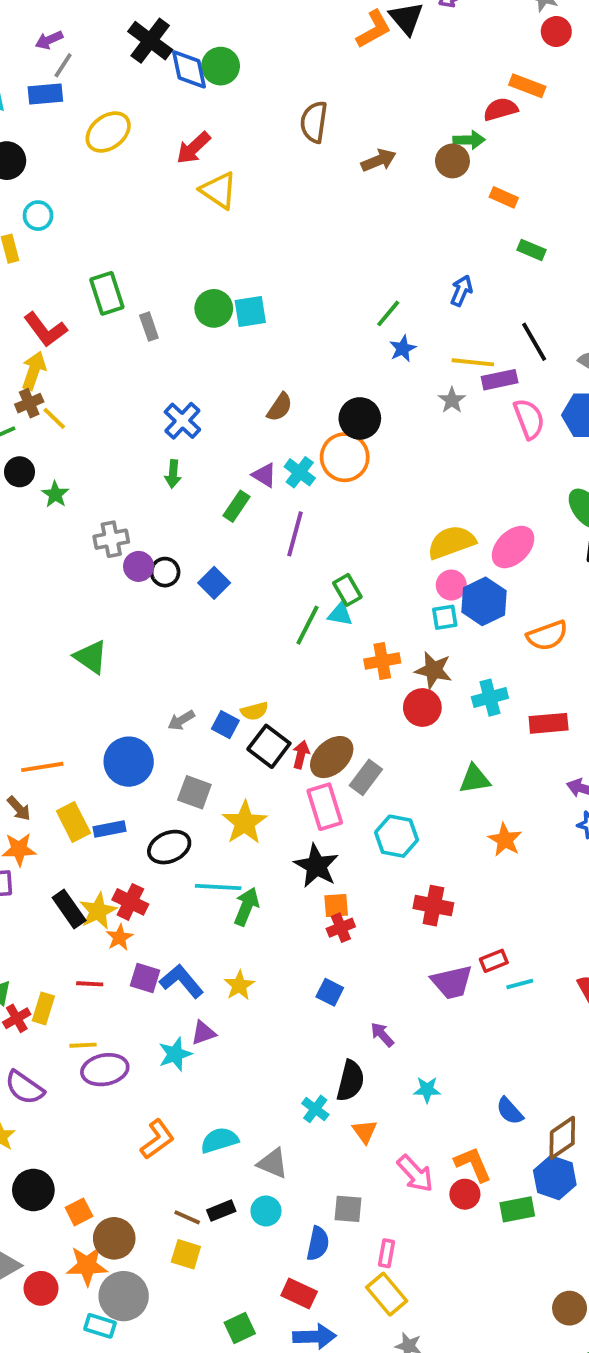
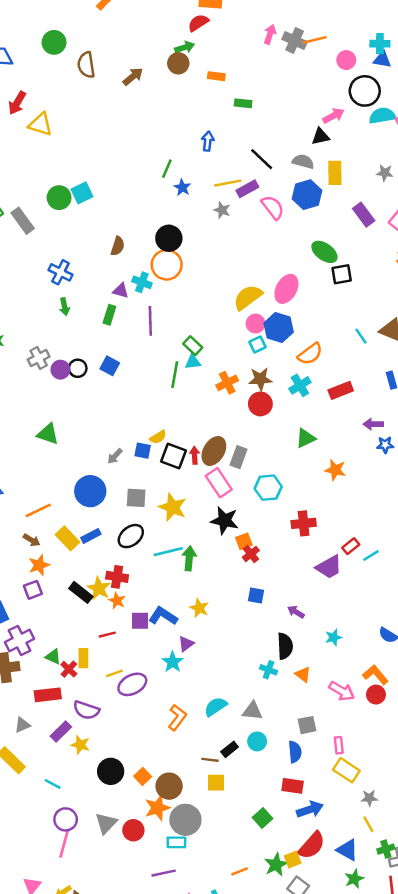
green circle: (221, 66) -> (54, 42), moved
gray rectangle: (149, 327) -> (23, 221), size x1.5
orange semicircle: (547, 636) -> (310, 354), moved

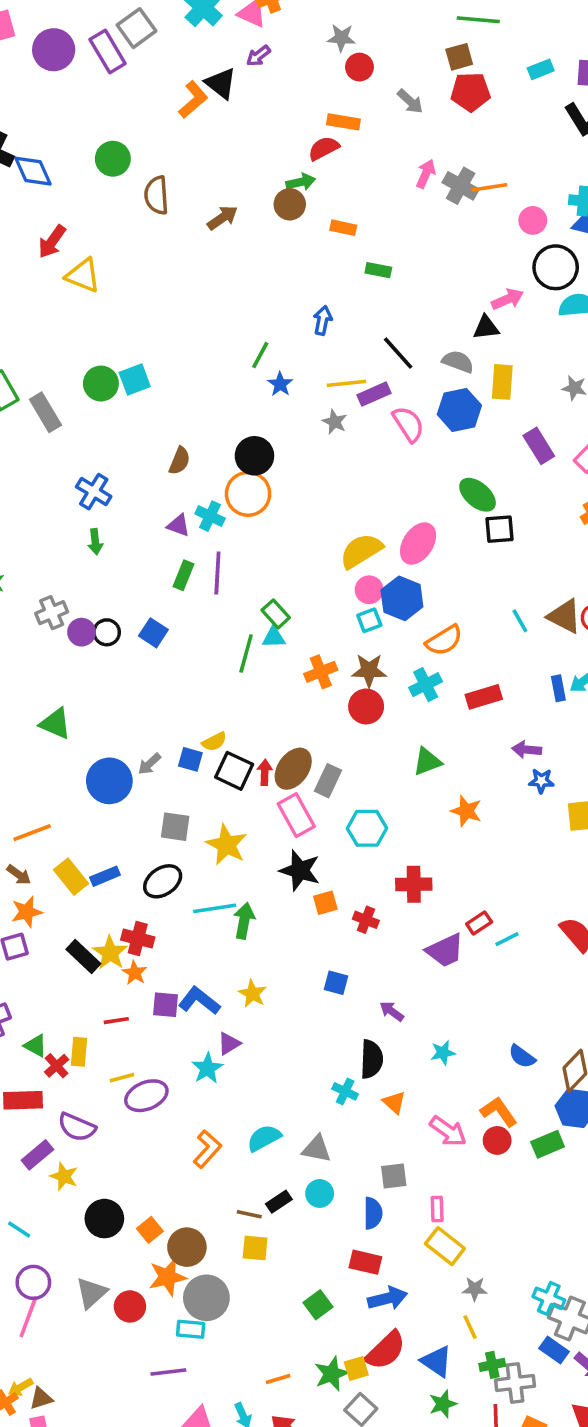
green rectangle: (109, 315) -> (184, 575), moved
blue circle: (90, 491) -> (109, 781), moved
red cross: (251, 554) -> (366, 920), moved, turned -35

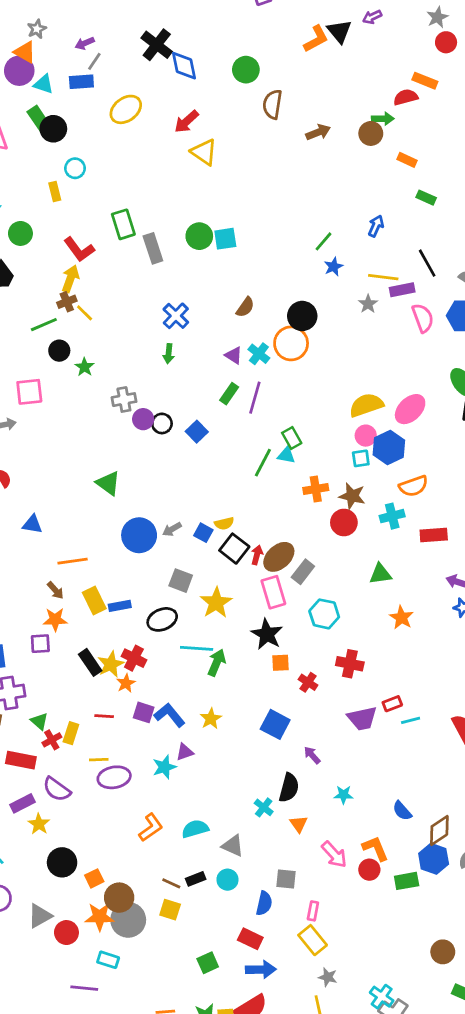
gray star: (341, 38) -> (437, 17), turned 30
blue square: (336, 983) -> (275, 724), size x1.5
gray circle: (206, 1298) -> (128, 920), moved

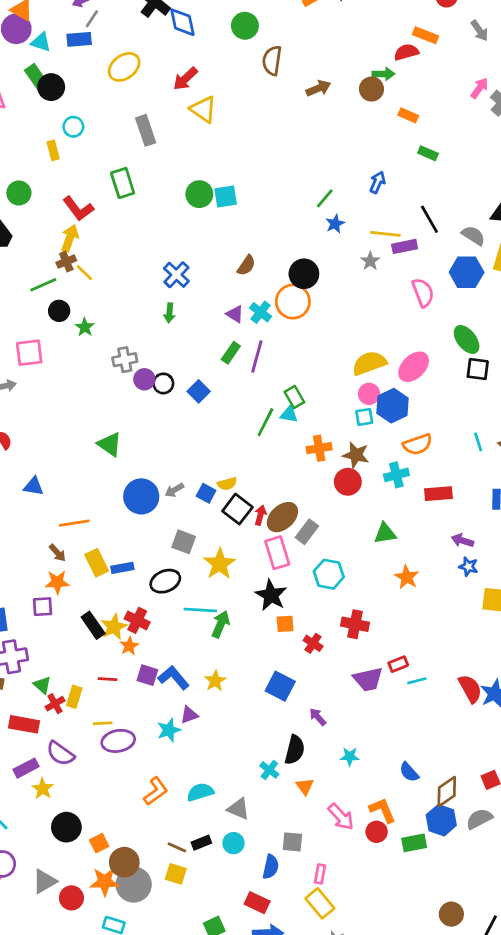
gray rectangle: (153, 248) -> (146, 130), moved
pink semicircle: (423, 318) -> (423, 293), moved

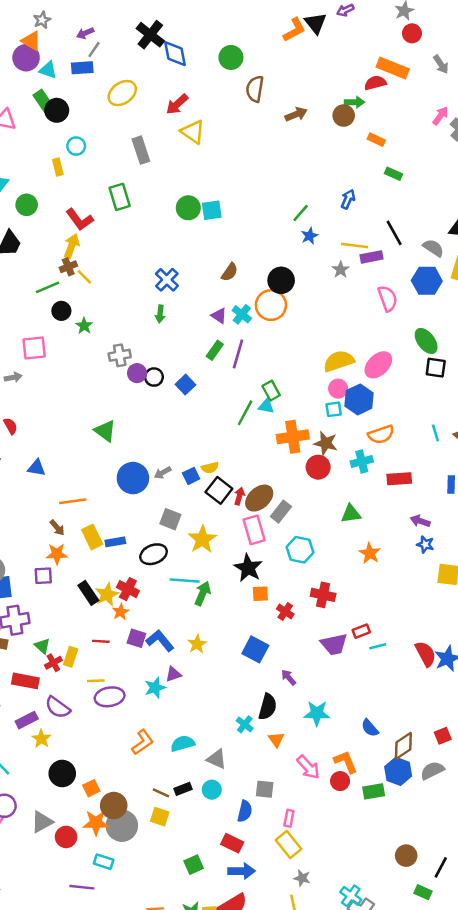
orange rectangle: (426, 35) -> (393, 68), size x1.4
orange cross: (319, 448) -> (293, 437), size x1.4
blue square: (206, 493) -> (191, 476), turned 35
cyan star: (350, 756) -> (317, 713), size x1.5

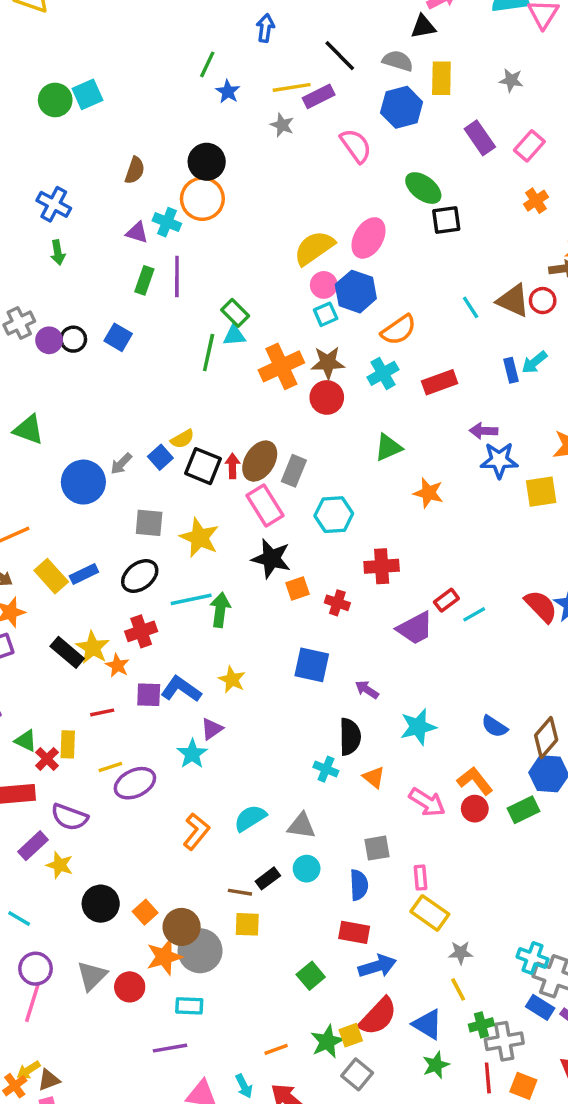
blue star: (425, 544) -> (499, 460), size x1.5
red cross: (128, 589) -> (141, 631), moved, turned -30

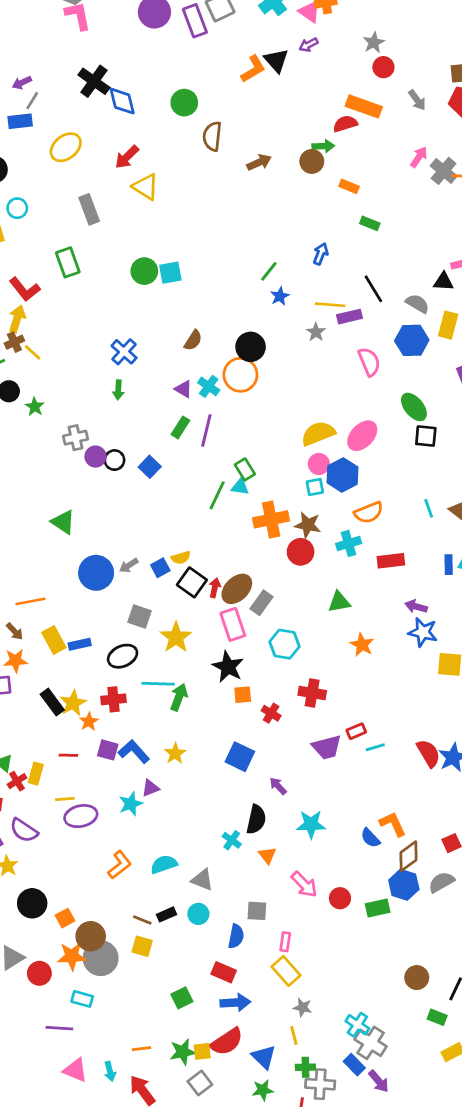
orange L-shape: (475, 781) -> (393, 824), moved

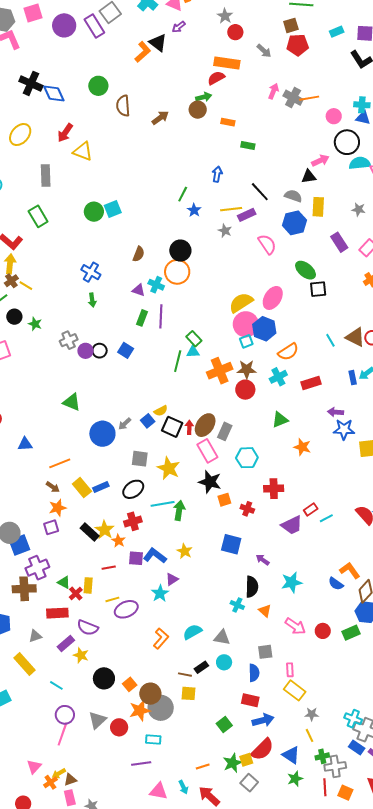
gray rectangle: (89, 209) -> (46, 176), turned 30
pink circle: (319, 464) -> (246, 324), size x1.6

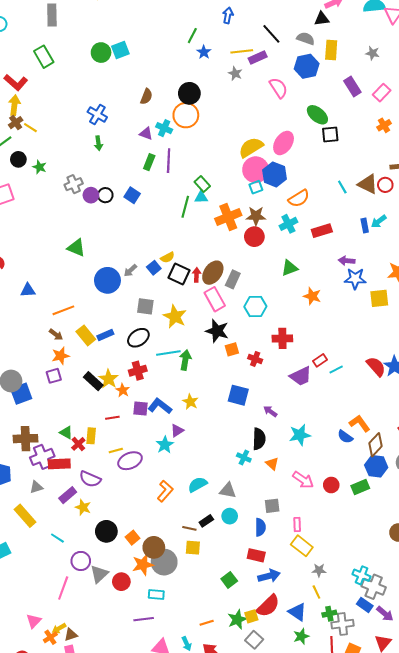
purple cross: (37, 568) -> (42, 457), moved
purple circle: (65, 715) -> (81, 561), moved

